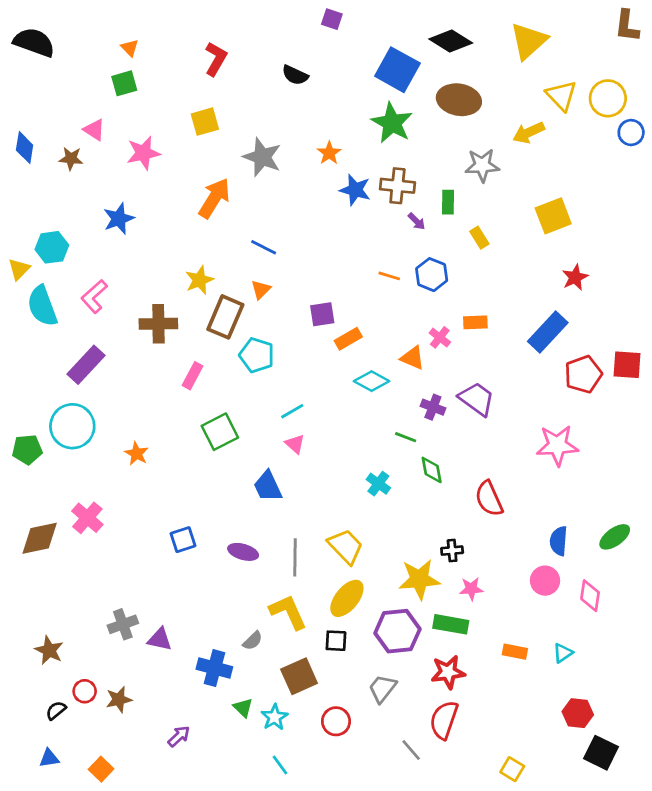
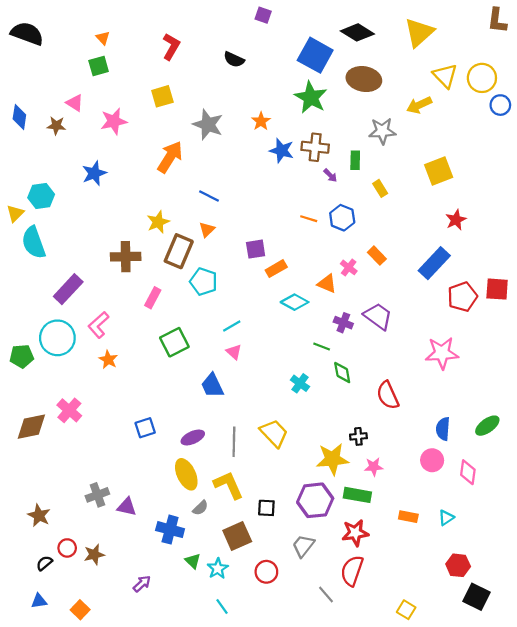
pink L-shape: (94, 296) -> (99, 325), moved
orange rectangle: (475, 322) -> (377, 256), turned 48
purple ellipse: (243, 552) -> (193, 437), turned -40
yellow ellipse: (347, 598) -> (186, 474), moved, turned -64

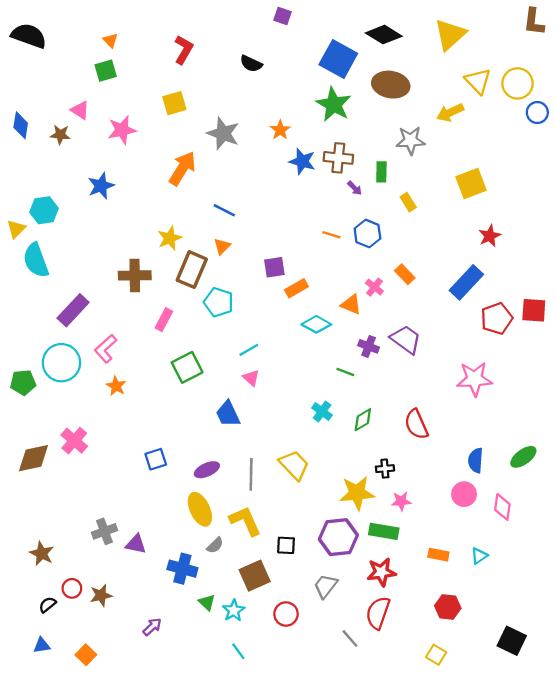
green diamond: (342, 373) -> (363, 420), moved, turned 70
red hexagon: (458, 565) -> (448, 607), moved

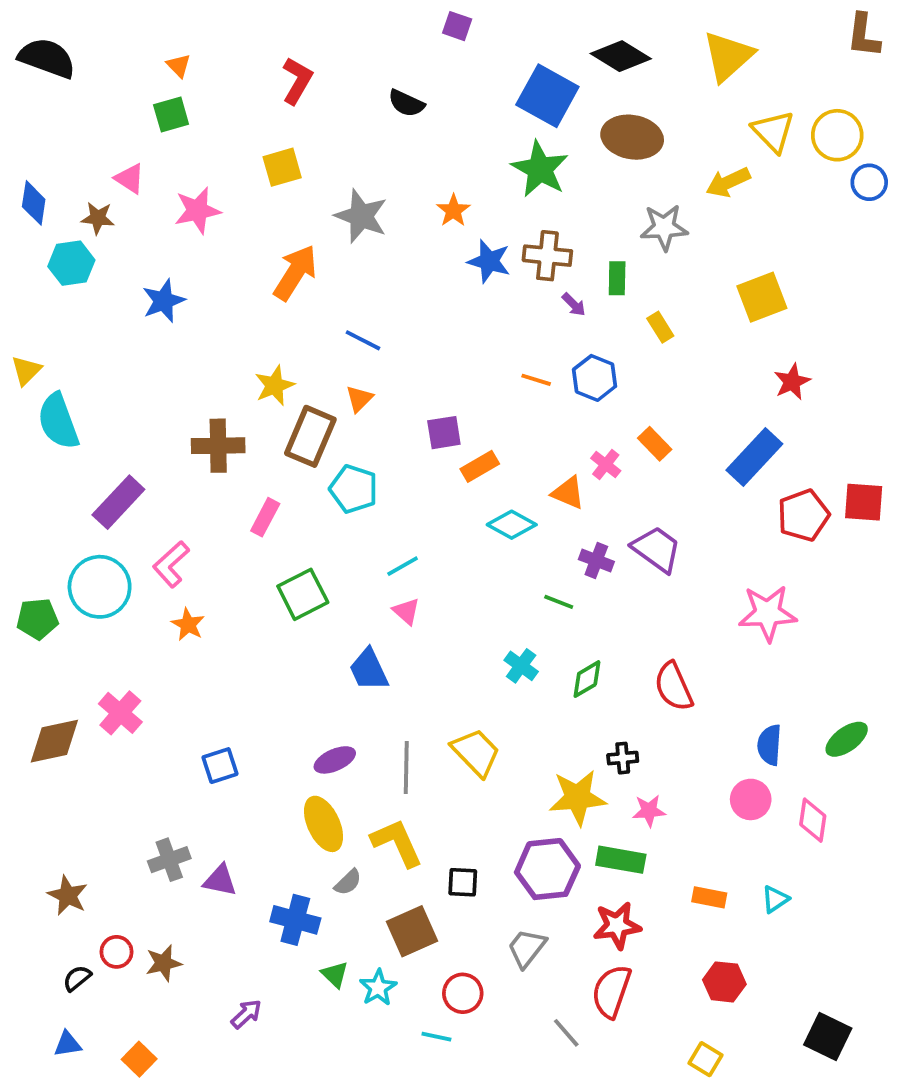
cyan hexagon: (44, 210) -> (71, 263), moved
blue square: (156, 459) -> (220, 766), moved
cyan line: (238, 651) -> (436, 1037), moved, turned -42

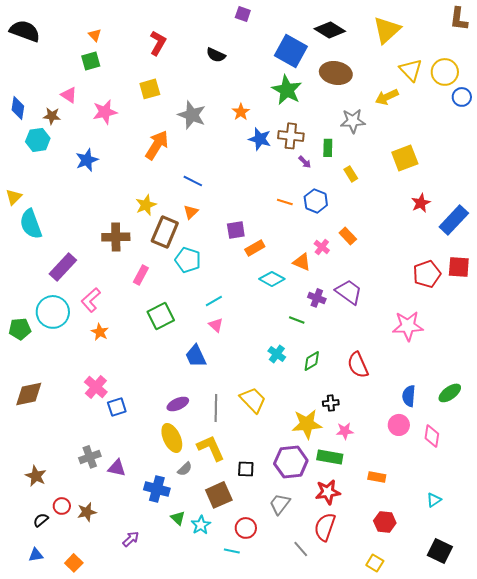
blue rectangle: (754, 457) -> (454, 220), moved
pink cross: (120, 713) -> (96, 387), moved
cyan triangle: (775, 899) -> (434, 500), moved

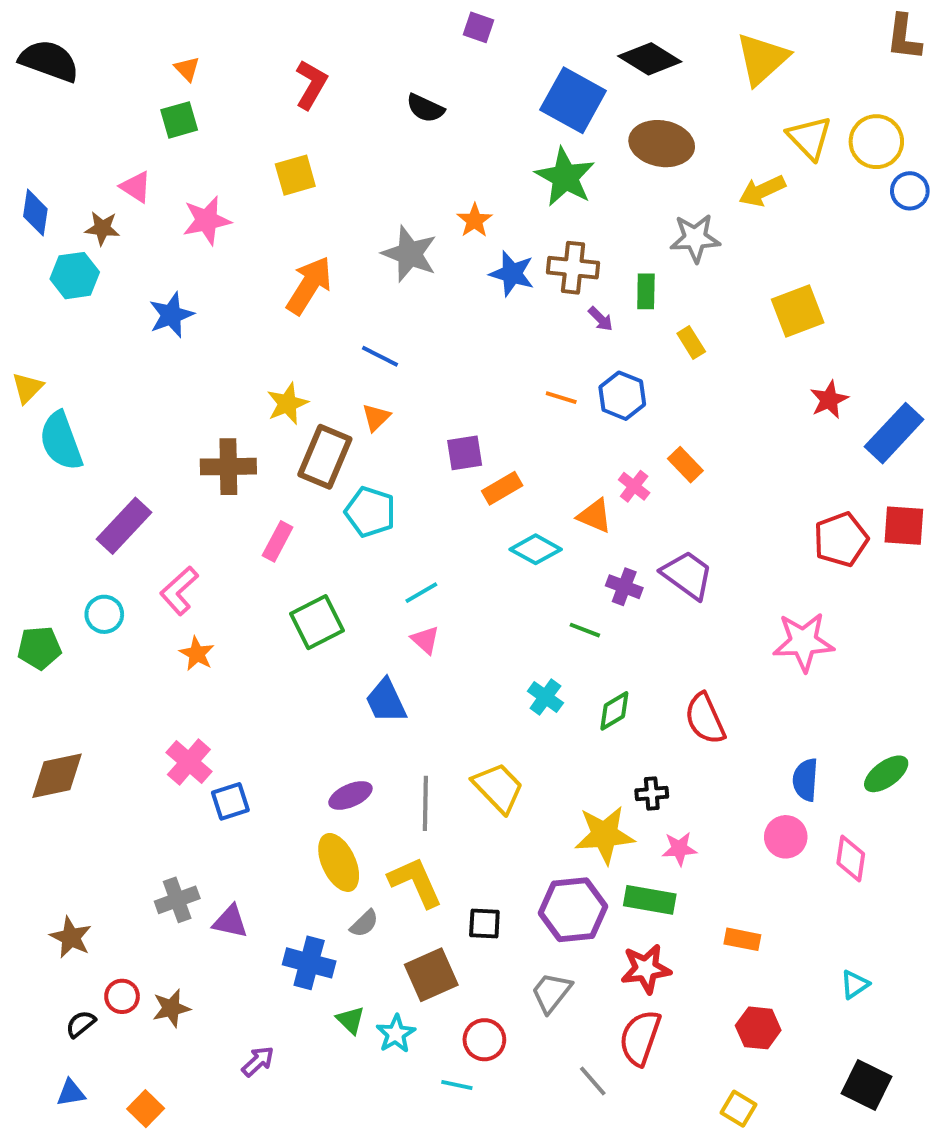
gray star: (192, 115) -> (410, 254), moved
cyan circle: (53, 312) -> (104, 614), size x0.6

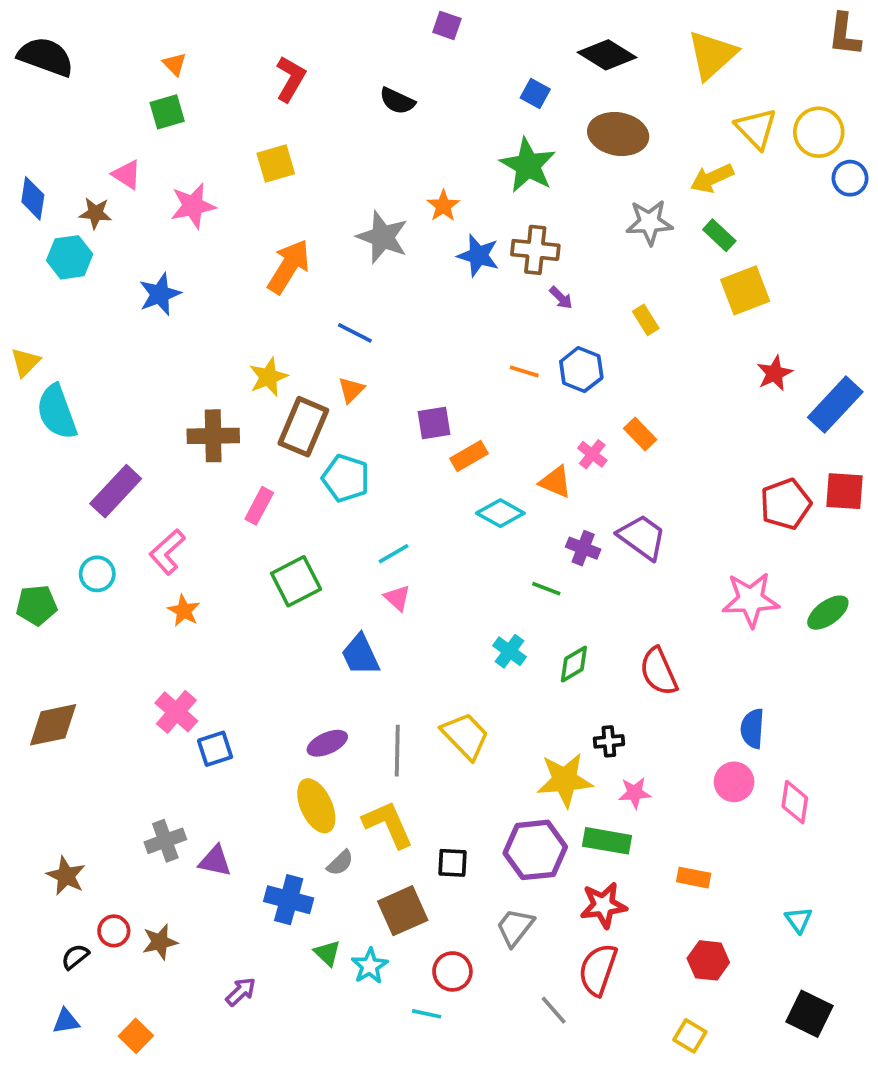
blue square: (573, 100) -> (535, 94), size x0.5
green rectangle: (646, 291) -> (719, 235), moved, turned -48
green ellipse: (886, 774) -> (828, 613), moved
cyan triangle: (855, 985) -> (798, 920), turned -32

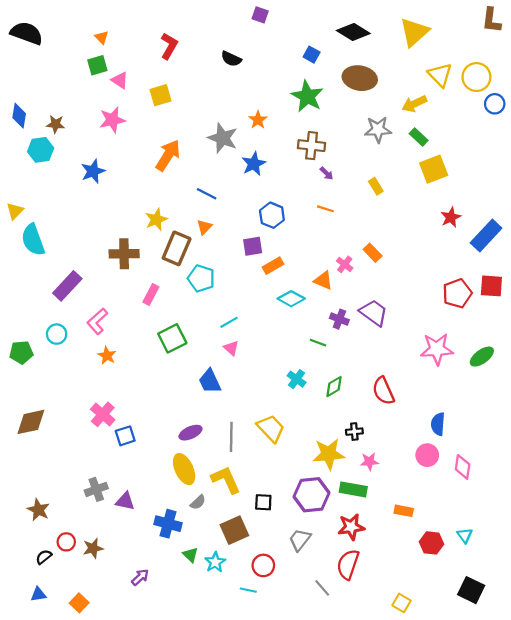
pink triangle: (127, 175) -> (120, 80), moved
blue star: (478, 255) -> (254, 164), moved, turned 30
blue hexagon: (581, 370) -> (272, 215), moved
orange line: (524, 371) -> (325, 209), moved
red hexagon: (708, 960) -> (431, 543), moved

